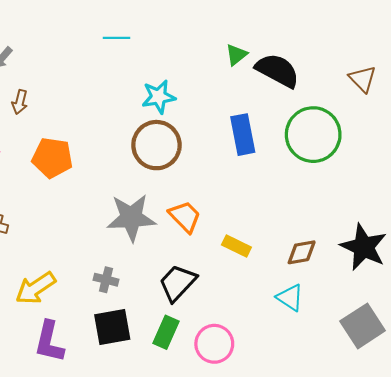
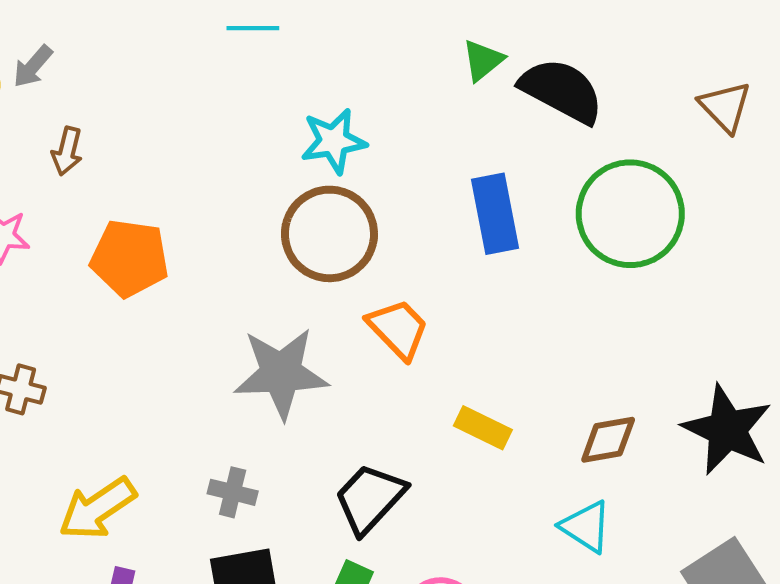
orange trapezoid: (185, 217) -> (398, 329), moved

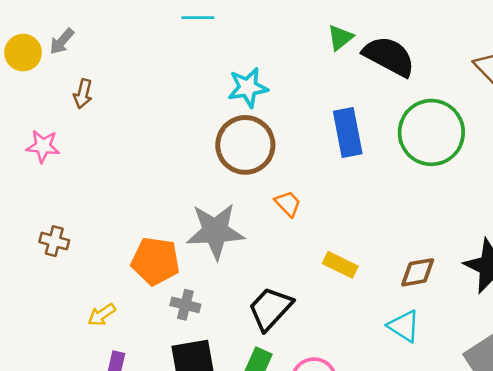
orange pentagon: (130, 258) -> (155, 261), moved
orange trapezoid: (398, 329) -> (288, 204), size x0.7
yellow arrow: (97, 508) -> (102, 315), size x0.6

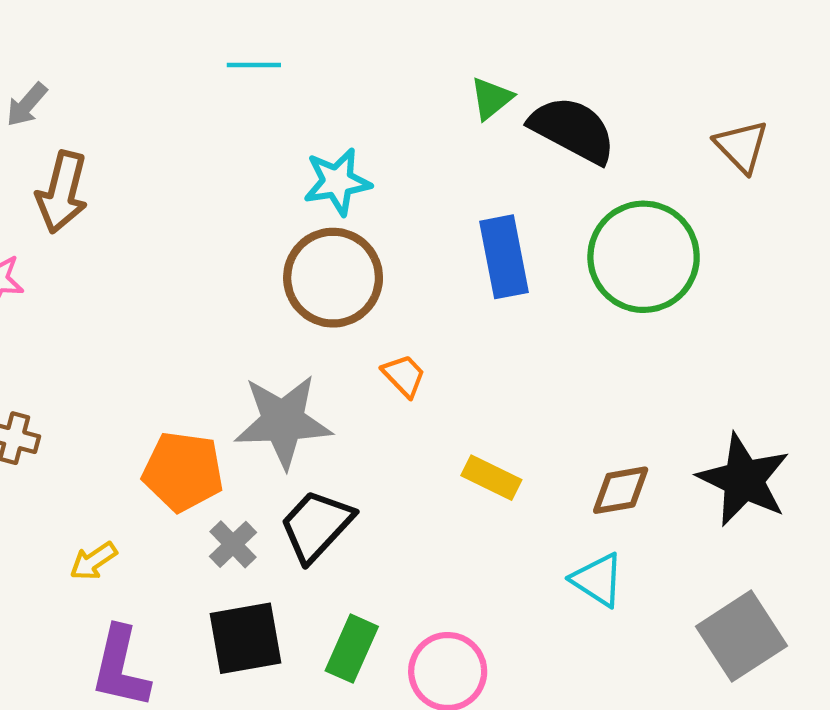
brown arrow: (83, 94) -> (62, 192), size x1.6
gray cross: (185, 305) -> (233, 544), turned 32
black trapezoid: (270, 309) -> (316, 526), moved

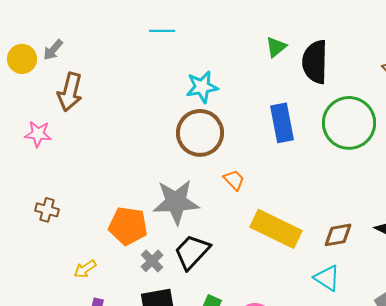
black semicircle: (573, 130) -> (315, 62), turned -117
yellow rectangle: (491, 478) -> (276, 229), size x1.8

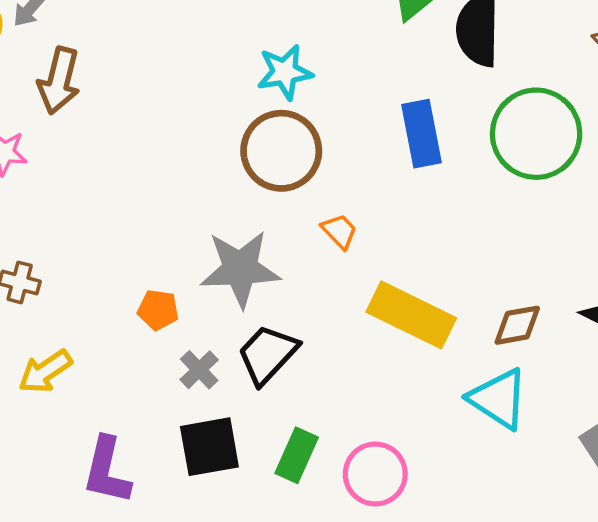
orange pentagon: (128, 226) -> (158, 310), size x0.6
yellow arrow: (85, 269) -> (45, 371), moved, size x1.4
cyan triangle: (327, 278) -> (498, 399), size x1.4

